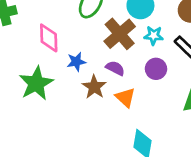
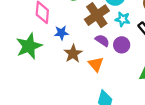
purple semicircle: (115, 68) -> (102, 40), moved

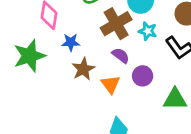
purple circle: (122, 45) -> (143, 76), moved

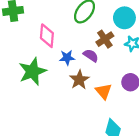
brown cross: (116, 24) -> (105, 39), size x0.7
purple semicircle: (121, 55) -> (91, 55), moved

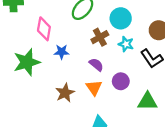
purple semicircle: (91, 55) -> (96, 65), moved
brown star: (79, 80) -> (65, 93), moved

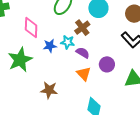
cyan star: (126, 44) -> (68, 42), moved
brown star: (65, 93) -> (49, 90), moved, turned -30

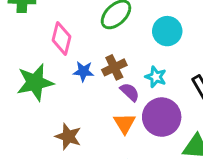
brown cross: (82, 28) -> (114, 67), moved
cyan star: (68, 42) -> (156, 77), moved
purple circle: (107, 64) -> (162, 117), size x1.6

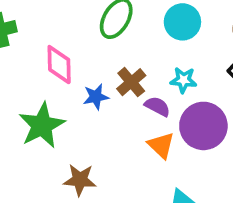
brown star: (68, 136) -> (80, 180), moved

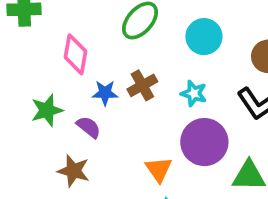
purple semicircle: (157, 106) -> (89, 127), moved
green star: (42, 125) -> (47, 110), size x0.7
orange triangle: (161, 145) -> (159, 169), moved

